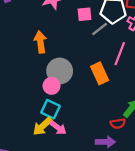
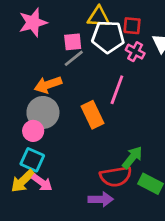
gray line: (100, 29) -> (74, 58), moved
orange arrow: (40, 42) -> (48, 85), moved, turned -100
red semicircle: (118, 124) -> (116, 176), size x1.6

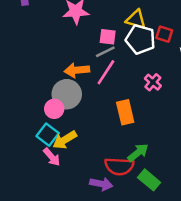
pink cross: (135, 52) -> (153, 82), moved
pink line: (117, 90) -> (106, 72), moved
orange rectangle: (93, 115) -> (125, 112), moved
yellow arrow: (23, 181) -> (65, 140), moved

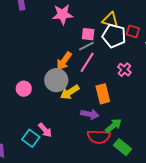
orange arrow: (77, 70) -> (64, 61), turned -48
pink circle: (54, 109) -> (24, 89), moved
cyan square: (48, 135) -> (31, 138), moved
yellow arrow: (65, 140) -> (70, 92), moved
purple arrow: (101, 184) -> (90, 114), moved

